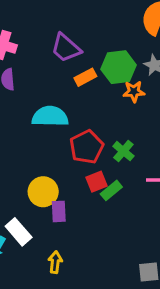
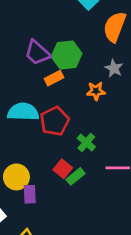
green hexagon: (119, 67) -> (67, 55), moved
red pentagon: (87, 147) -> (55, 121), moved
red square: (96, 182) -> (63, 169), turned -30

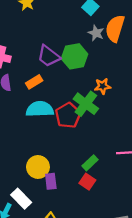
gray star: (114, 68) -> (96, 33), moved
orange rectangle: (54, 78) -> (34, 82), moved
green cross: (86, 142) -> (86, 104), moved, size x1.5
red square: (63, 169) -> (87, 182), moved

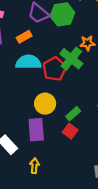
yellow circle: (38, 167) -> (45, 104), moved
purple rectangle: (51, 181) -> (36, 130), size x1.5

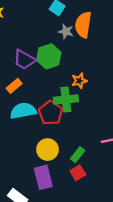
green cross: (71, 59) -> (66, 100), turned -35
red square: (70, 131) -> (78, 173), turned 32

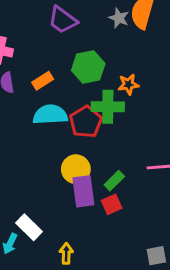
green hexagon: (49, 56) -> (88, 67), moved
purple trapezoid: (24, 60) -> (63, 20), moved
purple rectangle: (43, 177) -> (83, 191), moved

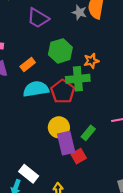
red square: (112, 204) -> (79, 156), moved

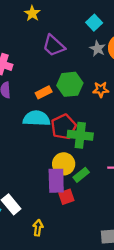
orange star: (91, 61) -> (101, 90), moved
orange rectangle: (28, 64) -> (44, 92), moved
green cross: (78, 79) -> (80, 135), moved
yellow circle: (59, 127) -> (64, 164), moved

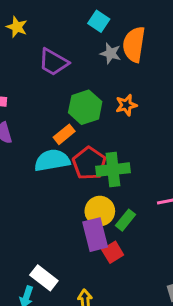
orange rectangle: (44, 92) -> (64, 134), moved

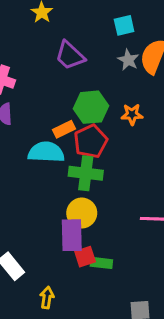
cyan square: (99, 21) -> (124, 25), turned 30
red pentagon: (89, 163) -> (91, 141), moved
green cross: (113, 170) -> (86, 173), moved
green rectangle: (125, 220) -> (101, 263), moved, turned 45

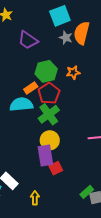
cyan square: (124, 25) -> (60, 16), size x1.5
green cross: (86, 173) -> (49, 114), turned -35
green rectangle: (101, 263) -> (87, 192), moved, turned -40

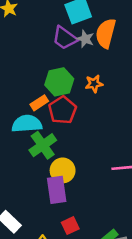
purple trapezoid: (28, 40) -> (65, 38), moved
green cross: (49, 114) -> (43, 145), moved
red square: (56, 168) -> (70, 226), moved

